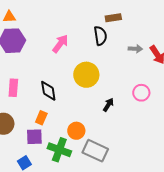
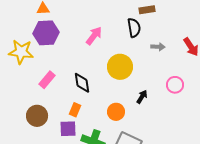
gray arrow: (135, 49) -> (158, 47), moved
pink rectangle: (13, 88) -> (47, 80), turned 36
orange circle: (76, 131) -> (116, 112), moved

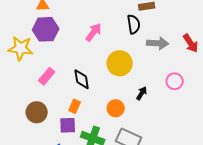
gray arrow: (158, 47) -> (158, 43), size x1.5

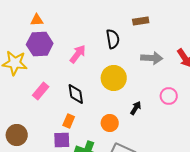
black semicircle: (134, 24) -> (113, 39), moved
pink arrow: (94, 32) -> (78, 54), moved
brown circle: (37, 112) -> (17, 135), moved

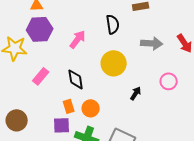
orange rectangle: (69, 121) -> (69, 106), turned -40
orange circle: (110, 123) -> (91, 108), moved

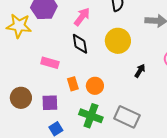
pink rectangle: (41, 76) -> (50, 63), moved, turned 66
black diamond: (76, 79) -> (80, 44), moved
purple square: (62, 125) -> (50, 103), moved

